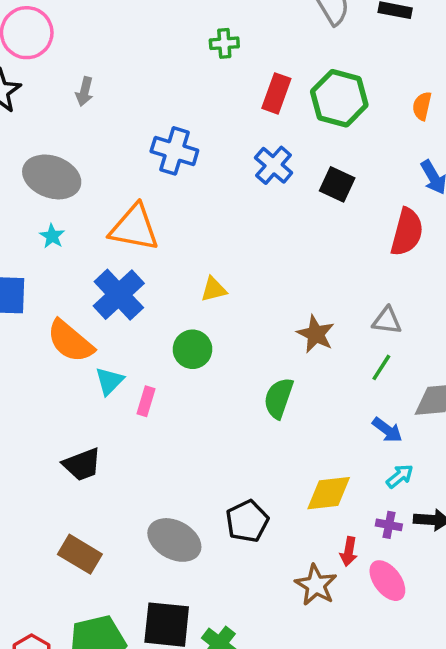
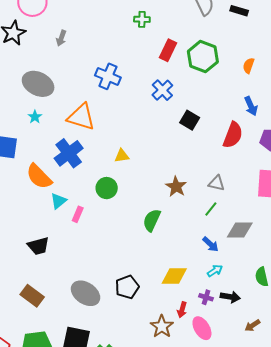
black square: (337, 184) -> (190, 120), moved

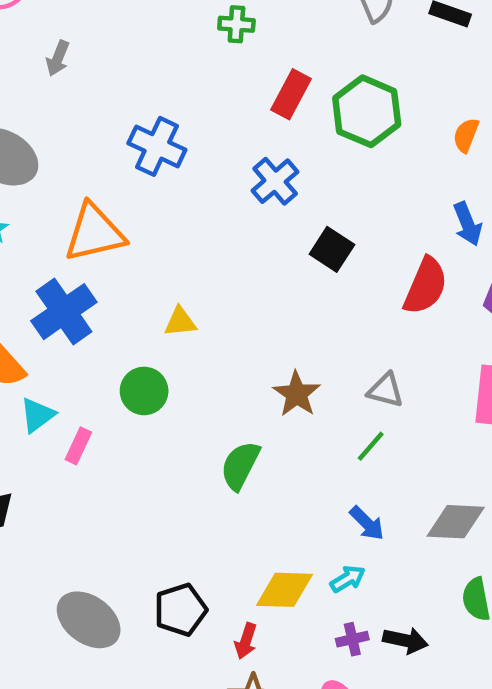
orange triangle: (81, 117) -> (95, 233), turned -32
gray diamond: (240, 230) -> (456, 522), moved
cyan arrow: (215, 271) -> (348, 579), moved
purple cross: (206, 297) -> (352, 639), turned -32
red arrow: (182, 310) -> (246, 641), moved

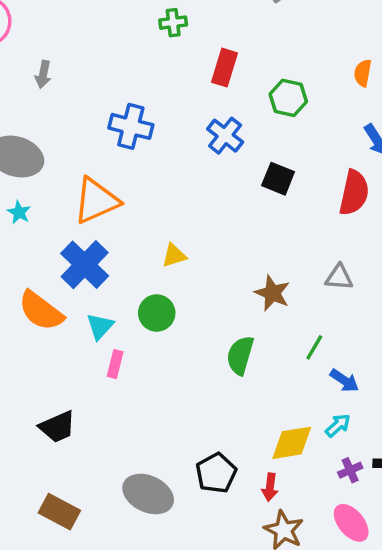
green hexagon: (367, 111) -> (288, 98), moved, size x0.7
cyan triangle: (37, 415) -> (100, 326), moved
green line: (371, 446) -> (314, 347), moved

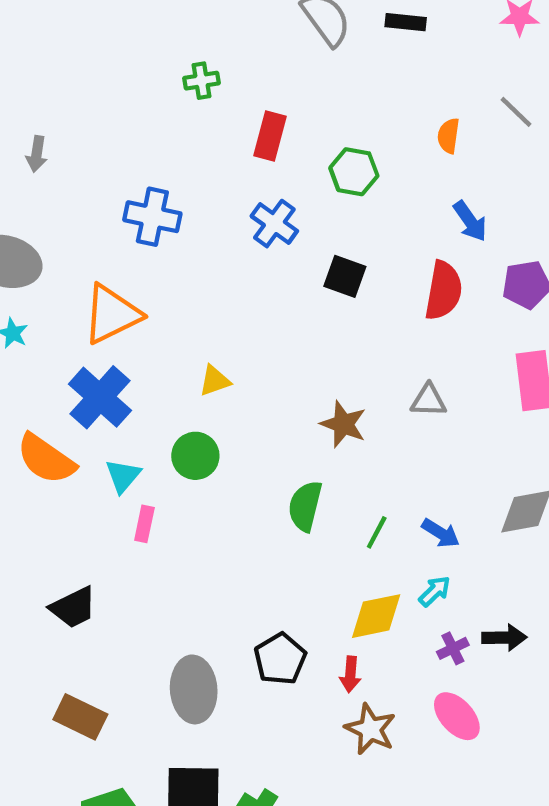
green line: (314, 347) -> (377, 532), moved
gray ellipse: (148, 494) -> (194, 689), turned 63

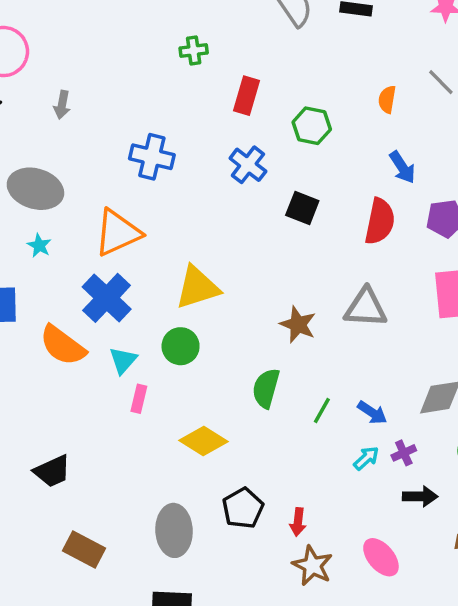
yellow triangle: (215, 381) -> (197, 287), size x1.8
gray triangle: (429, 400) -> (366, 308), size x1.5
black trapezoid: (73, 608) -> (52, 471), moved
yellow diamond: (376, 616) -> (204, 441), moved, turned 42
purple cross: (453, 648) -> (404, 453), moved

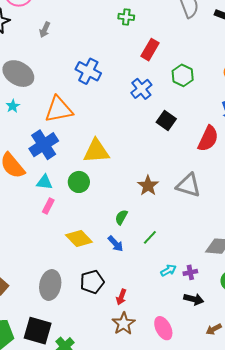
cyan triangle: (123, 360) -> (44, 182), turned 42
green semicircle: (266, 388) -> (121, 217), size x0.7
blue arrow: (372, 413) -> (116, 244), moved

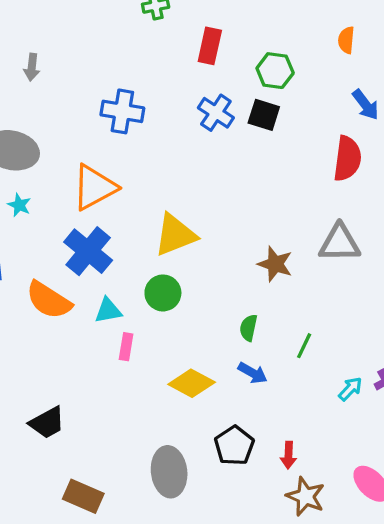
black square: (166, 121) -> (264, 115), moved

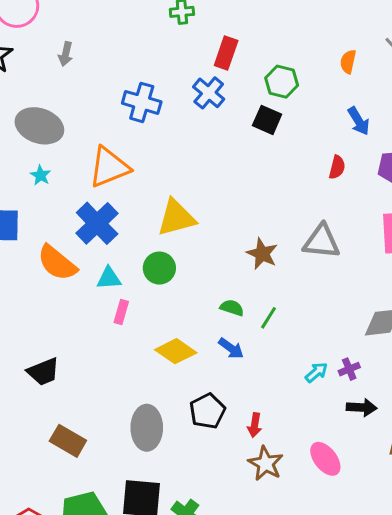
blue cross: (216, 113) -> (209, 93), moved
red semicircle: (347, 159) -> (337, 167), size x0.6
green semicircle: (248, 328) -> (232, 308), turned 90
green line: (304, 346) -> (268, 318), moved

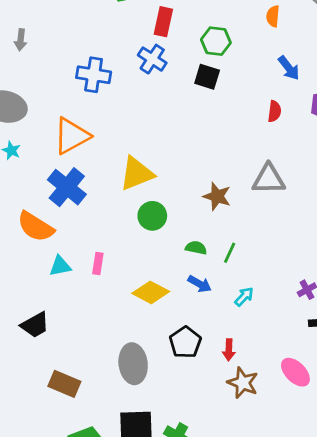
green circle: (159, 268) -> (152, 216), moved
cyan triangle: (109, 278) -> (60, 266), moved
cyan arrow: (316, 372) -> (244, 297), moved

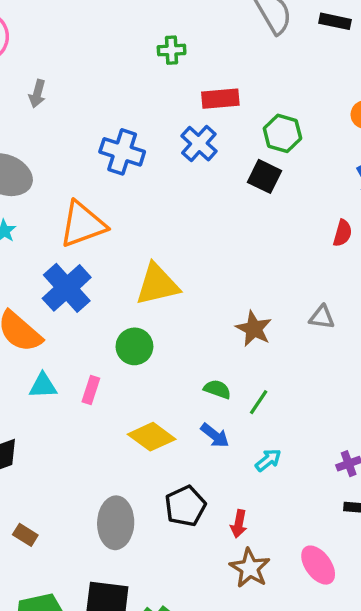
red rectangle: (163, 22) -> (220, 99), turned 64
gray triangle: (269, 179) -> (322, 317), size x0.6
green circle: (152, 216) -> (134, 346), moved
brown rectangle: (64, 384) -> (25, 535), size x0.6

